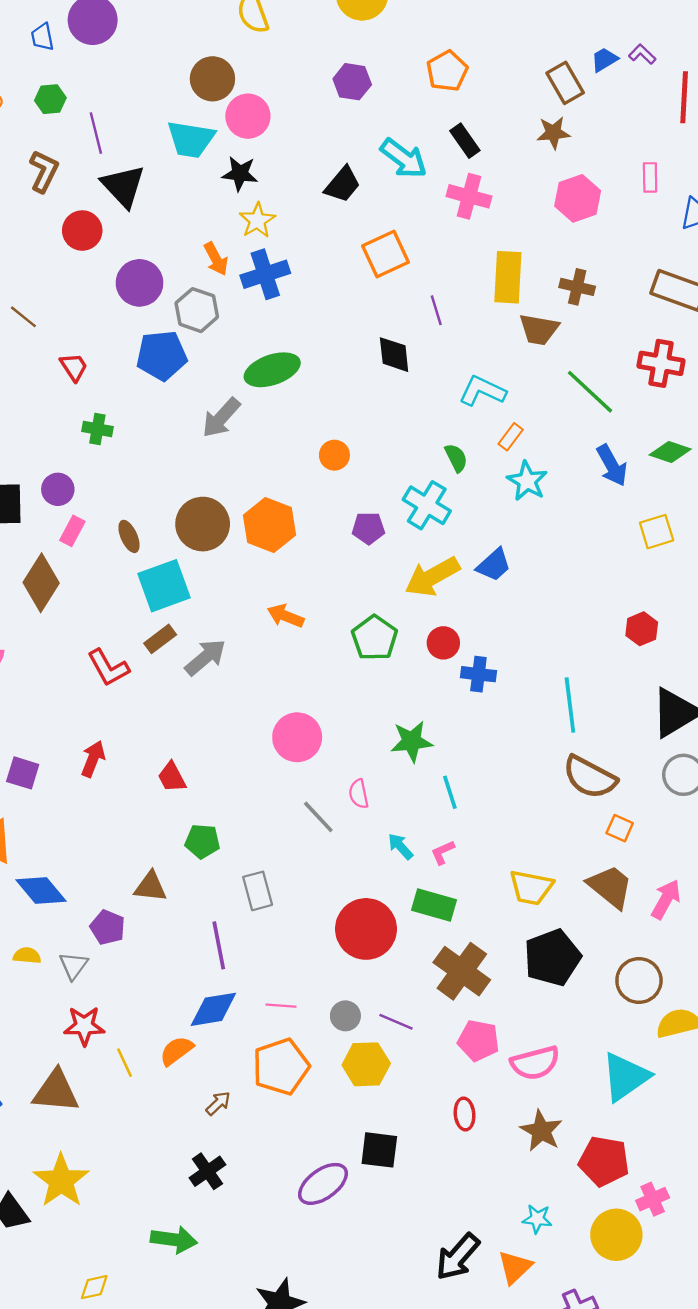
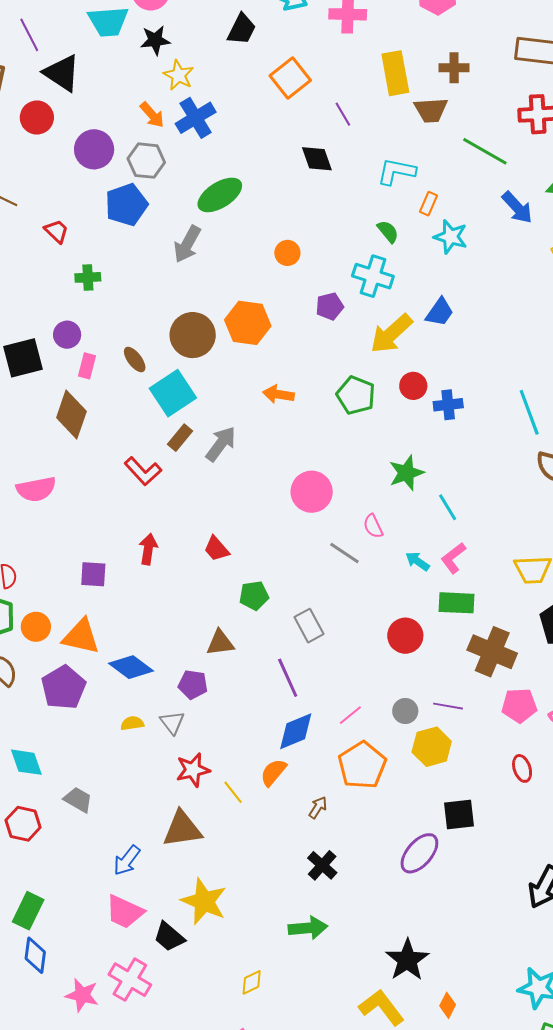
pink L-shape: (443, 852) -> (453, 558), size x1.4
red circle: (366, 929) -> (405, 636), size x0.7
pink line: (281, 1006) -> (350, 715), turned -30

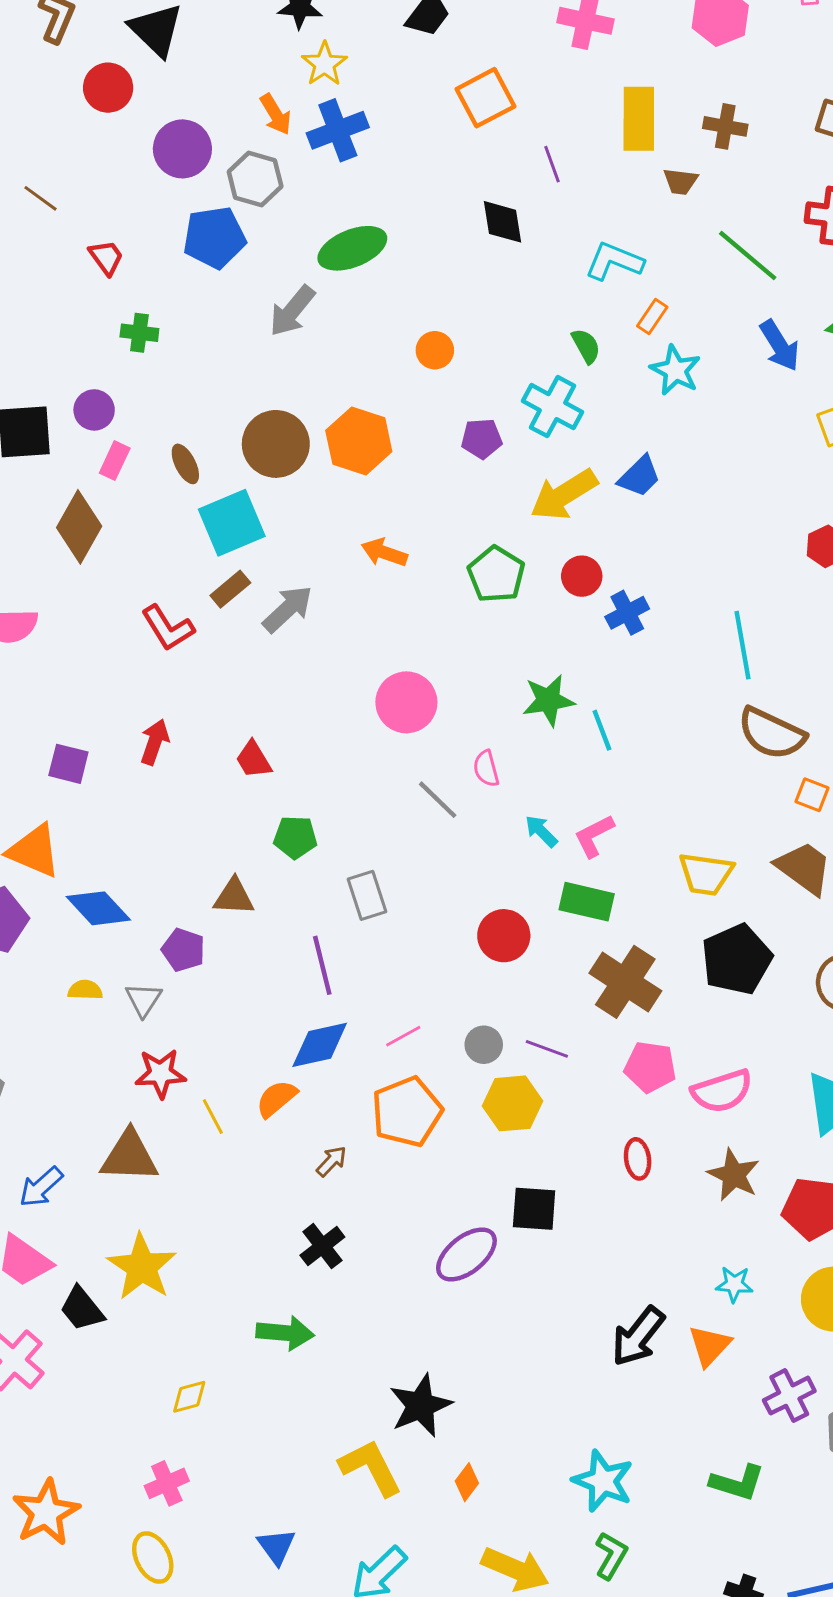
brown trapezoid: (431, 110) -> (680, 182), size x0.7
blue cross: (448, 405) -> (627, 613), turned -32
cyan line: (448, 507) -> (602, 730), moved

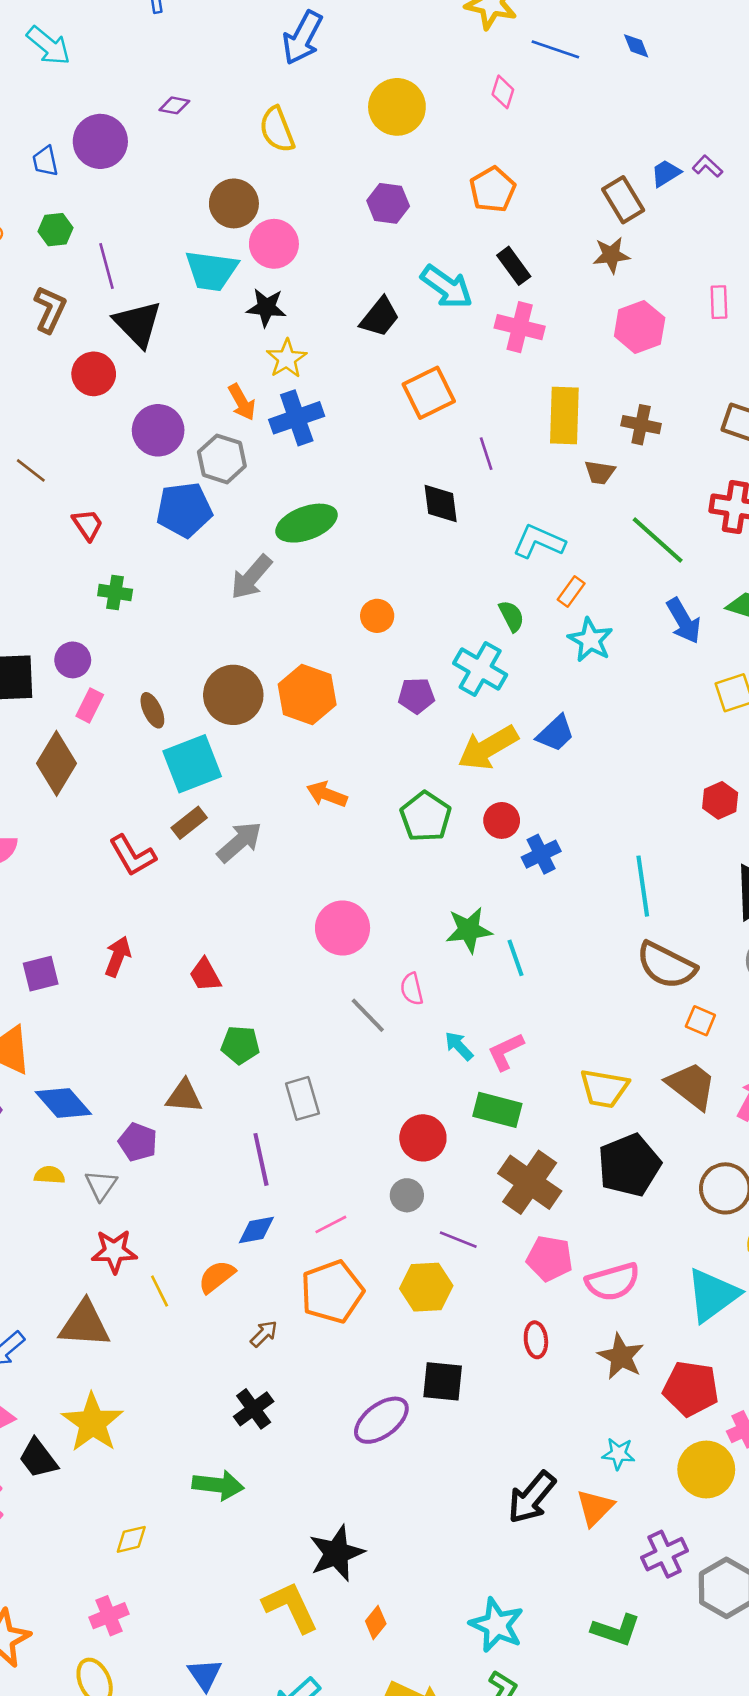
purple square: (68, 764) -> (41, 974), turned -30
blue diamond: (320, 1045) -> (256, 1230), size x0.7
gray circle: (484, 1045) -> (407, 1195), moved

